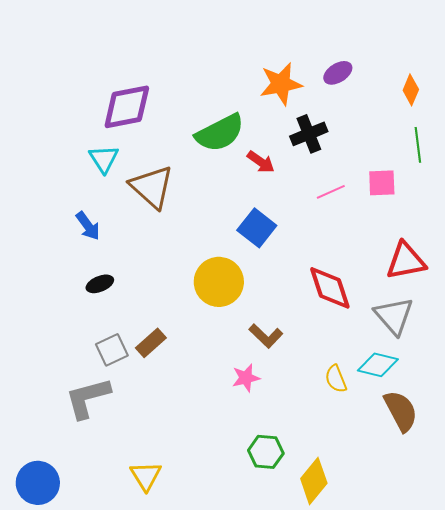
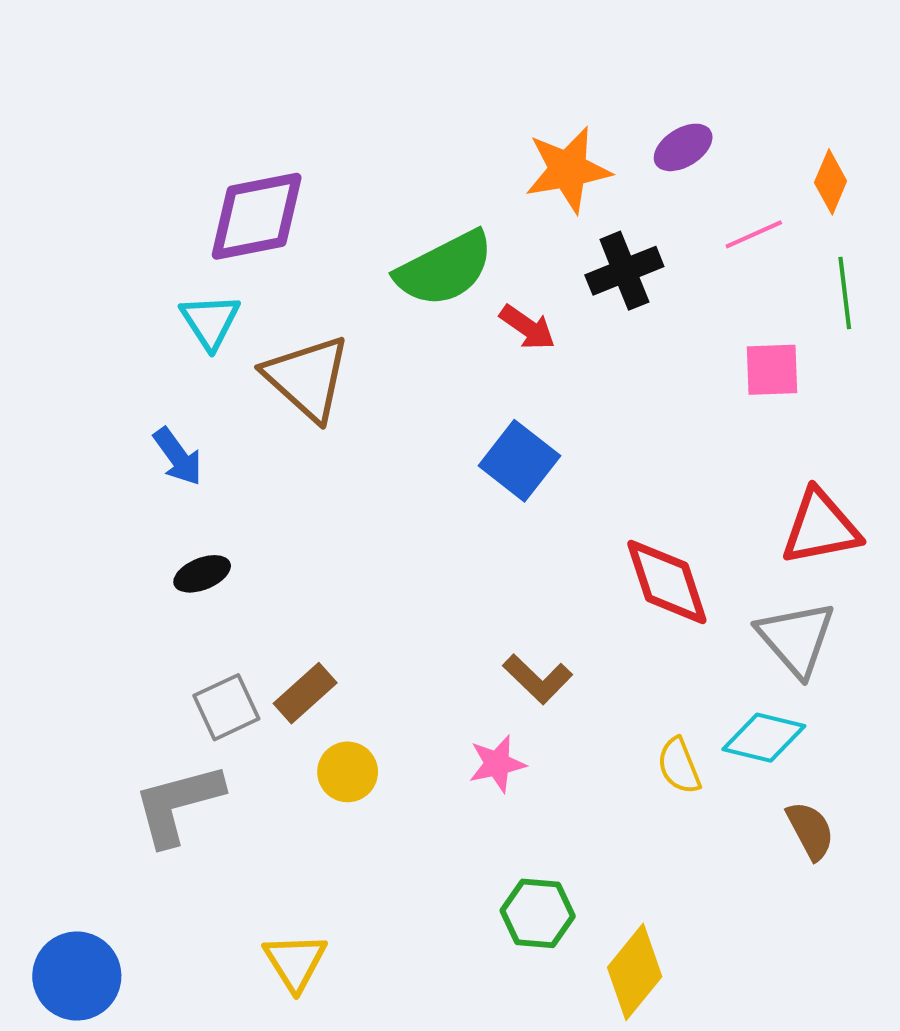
pink line: (331, 192) -> (754, 234), moved
yellow circle: (219, 282) -> (348, 772), moved, size x0.6
brown semicircle: (401, 411) -> (810, 831), size x0.7

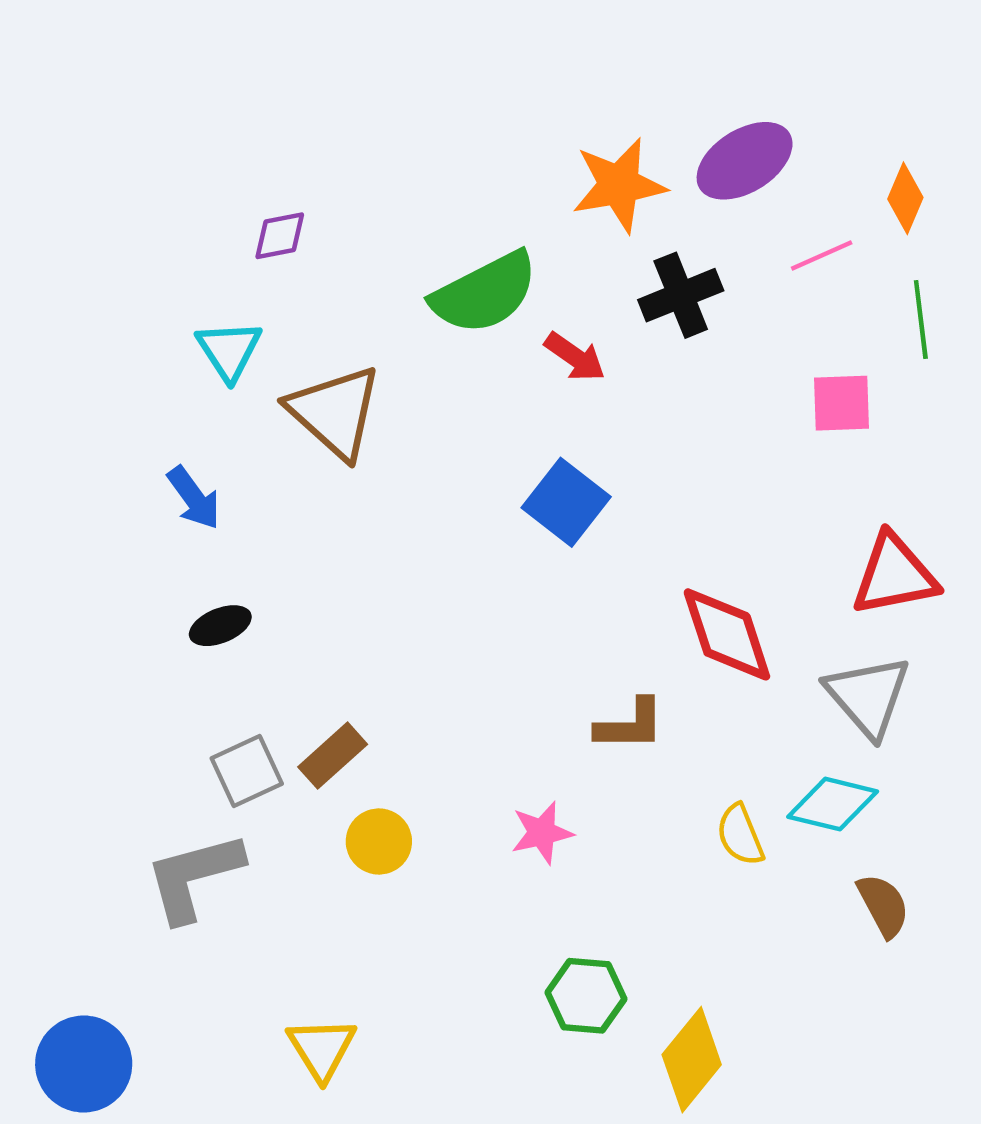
purple ellipse: (683, 147) -> (745, 161), size x1.5
purple diamond: (257, 216) -> (280, 236), size x0.5
brown L-shape: (538, 679) -> (630, 725), moved, turned -44

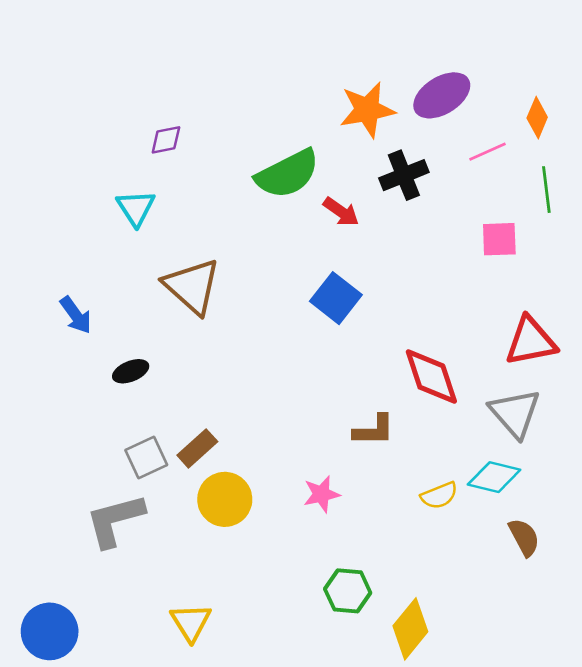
brown triangle: (335, 412) -> (192, 286), moved
blue arrow: (194, 498) -> (76, 315), moved
yellow semicircle: (740, 835) -> (439, 495), turned -90
yellow circle: (379, 842) -> (225, 499), size x1.4

